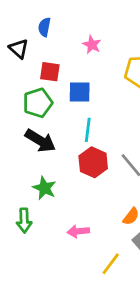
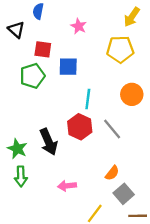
cyan line: (88, 130) -> (88, 99), moved
black arrow: (40, 141) -> (49, 142), moved, turned 36
green star: (44, 188) -> (17, 149), moved

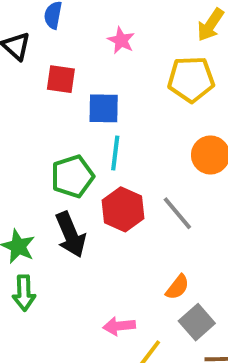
green pentagon: (32, 76) -> (72, 176), moved
cyan line: (88, 99) -> (115, 153), moved
pink arrow: (67, 186) -> (119, 326), moved

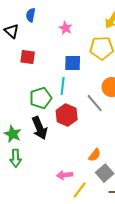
red square: (61, 79) -> (28, 57), moved
blue square: (104, 108) -> (73, 63), moved
gray line: (177, 213) -> (95, 103), moved

